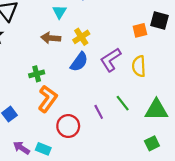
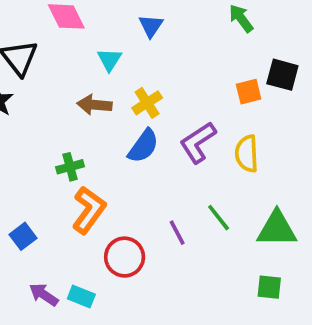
green square: (152, 143) -> (269, 287), turned 32

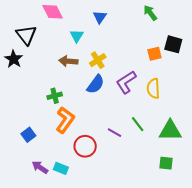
purple line: (177, 233) -> (115, 133), turned -32

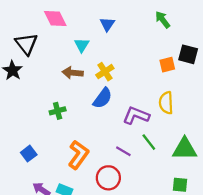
purple L-shape: (126, 82) -> (136, 115), moved, turned 55
orange L-shape: (65, 120) -> (78, 155), moved
red circle: (85, 146) -> (108, 178), moved

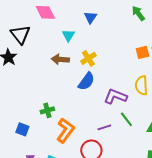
green cross: (58, 111) -> (47, 110), moved
purple line: (123, 151) -> (104, 127), turned -48
blue square: (29, 154) -> (22, 129), turned -32

